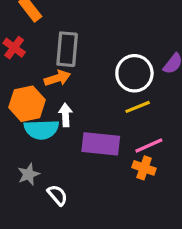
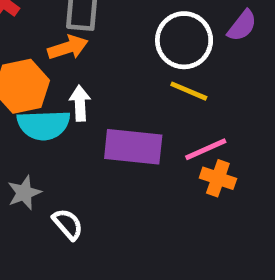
yellow line: (138, 107) -> (189, 91), turned 45
orange cross: (144, 168) -> (218, 178), moved

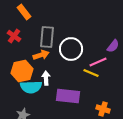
white circle: (184, 40) -> (71, 49), moved
pink line: (206, 149) -> (98, 62), moved

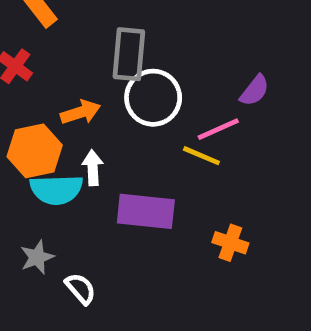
gray rectangle: (47, 37) -> (129, 54), moved

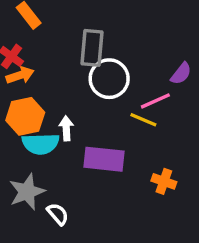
orange arrow: (81, 112) -> (20, 75), moved
gray star: (37, 257) -> (27, 192), size x1.5

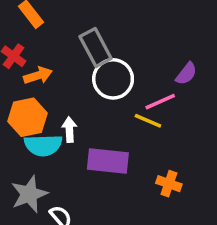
gray rectangle: (92, 48) -> (96, 47), turned -33
orange arrow: (20, 75) -> (38, 75), moved

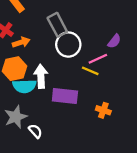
white arrow: (69, 130) -> (41, 76), size x1.5

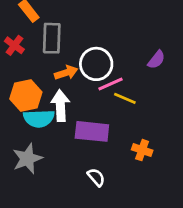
gray rectangle: (57, 25) -> (52, 38), moved, turned 30
orange arrow: (21, 42) -> (66, 73), moved
pink line: (98, 59) -> (111, 84), moved
white semicircle: (35, 131) -> (96, 177), moved

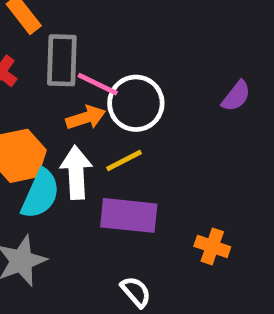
pink line: (111, 84) -> (98, 84), moved, turned 50
yellow line: (125, 98) -> (124, 161), moved, turned -50
cyan semicircle: (39, 118) -> (40, 194), turned -64

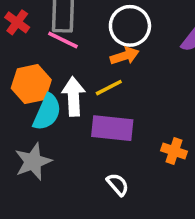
pink line: (98, 84) -> (63, 40), moved
white circle: (136, 103) -> (130, 26), moved
orange arrow: (86, 118) -> (125, 56), moved

